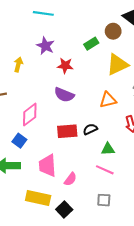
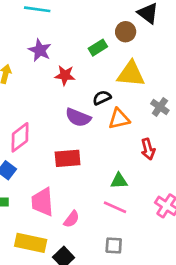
yellow triangle: (117, 65) -> (131, 74), turned 30
purple semicircle: (64, 95) -> (78, 117), moved
black semicircle: (90, 129) -> (102, 98), moved

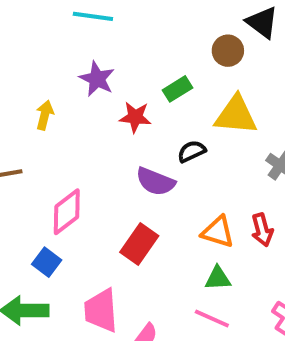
green rectangle: (98, 48) -> (178, 89), moved
orange triangle: (119, 119) -> (218, 232), moved, turned 30
red rectangle: (68, 158) -> (139, 244), turned -50

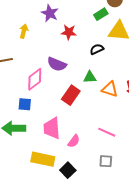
green rectangle: (178, 89) -> (101, 14), moved
purple semicircle: (155, 182) -> (57, 64), moved
blue square: (47, 262) -> (25, 104), turned -32
green triangle: (218, 278) -> (90, 77), moved

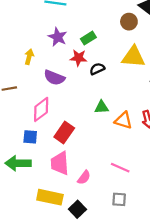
green rectangle: (101, 14) -> (88, 38), moved
black semicircle: (97, 49) -> (97, 69), moved
purple semicircle: (57, 64) -> (54, 78), moved
red rectangle: (71, 95) -> (64, 132), moved

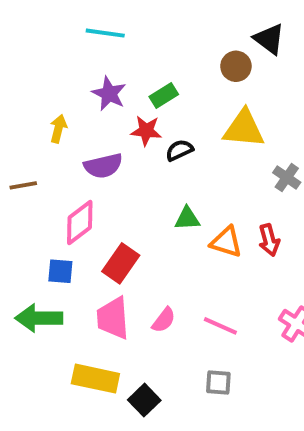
purple semicircle: (54, 78) -> (103, 166), turned -35
pink semicircle: (84, 177) -> (164, 320), moved

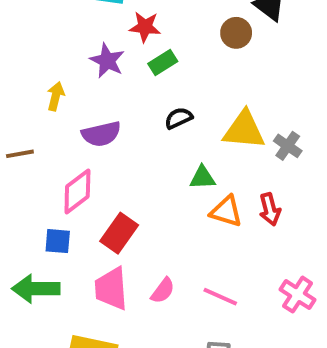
yellow triangle: (244, 129) -> (244, 130), moved
red star: (146, 131) -> (145, 27), moved
green triangle: (187, 219) -> (202, 178), moved

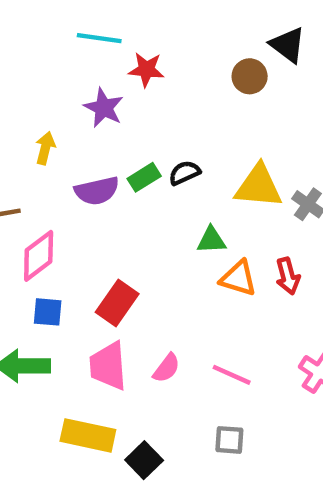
green rectangle: (163, 63) -> (144, 177), moved
pink diamond: (77, 191) -> (39, 256), moved

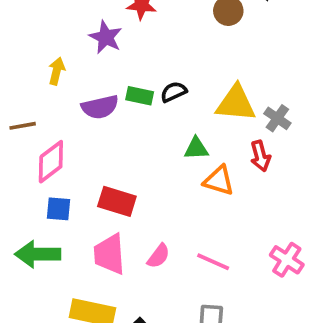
green rectangle: (144, 177) -> (140, 96), turned 44
red arrow: (288, 276) -> (260, 156), moved
red rectangle: (117, 303) -> (117, 201), turned 72

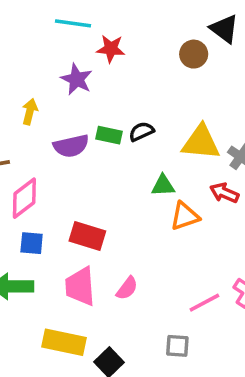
red arrow: (260, 156) -> (224, 193), turned 128
orange triangle: (219, 181) -> (185, 216), turned -36
pink line: (213, 262) -> (204, 303), moved, turned -52

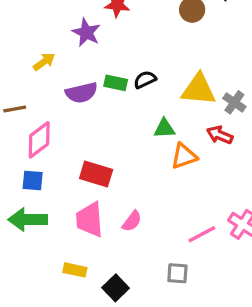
yellow arrow: (30, 112) -> (44, 62), turned 40
blue square: (32, 243) -> (33, 181), moved
yellow rectangle: (64, 342) -> (75, 270), size x0.6

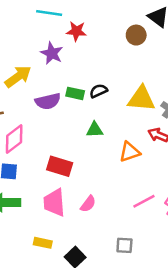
yellow arrow: (44, 62) -> (18, 77), size x1.5
green triangle: (164, 128) -> (95, 130), moved
pink line: (202, 234) -> (144, 201), moved

